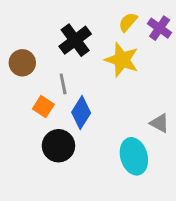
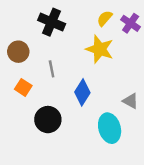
black cross: (75, 40) -> (52, 22), moved, turned -30
orange square: (43, 107) -> (23, 87), moved
blue diamond: (81, 113) -> (82, 92), moved

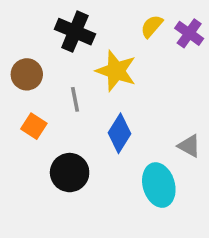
yellow star: (100, 49) -> (116, 71), moved

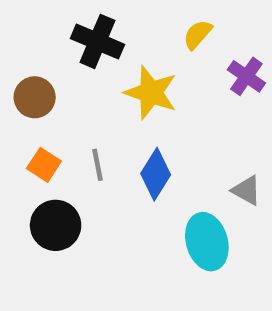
purple cross: (189, 33) -> (246, 76), moved
gray line: (75, 99) -> (97, 165), moved
black circle: (70, 173) -> (56, 225), moved

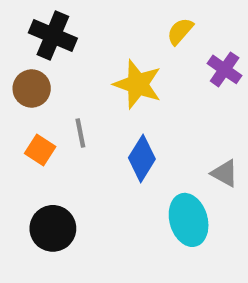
black cross: (97, 41) -> (53, 35), moved
gray line: (97, 165) -> (80, 133), moved
black circle: (56, 225) -> (53, 228), moved

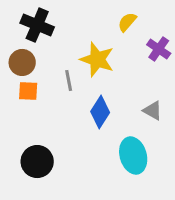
gray line: (80, 133) -> (69, 80), moved
orange square: (40, 150) -> (28, 91), moved, turned -30
gray triangle: (225, 173) -> (153, 111), moved

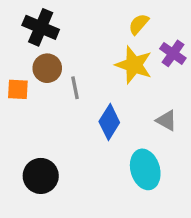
yellow star: (97, 59) -> (134, 65), moved
brown circle: (22, 62) -> (47, 68), moved
orange square: (28, 91) -> (18, 89), moved

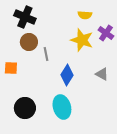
yellow semicircle: (139, 24) -> (85, 15), turned -128
orange square: (18, 89) -> (11, 68), moved
cyan ellipse: (145, 169) -> (62, 107), moved

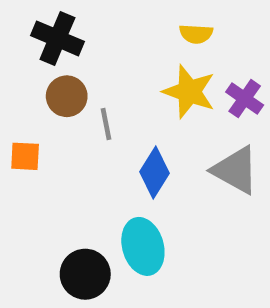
purple cross: (106, 33) -> (245, 99), moved
gray triangle: (102, 74) -> (235, 170), size x1.6
black circle: (25, 108) -> (85, 274), moved

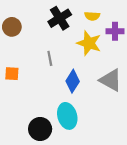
black cross: (57, 38) -> (60, 18), moved, turned 35
brown circle: (67, 96) -> (12, 27), moved
purple cross: (245, 99) -> (115, 31), moved, turned -35

